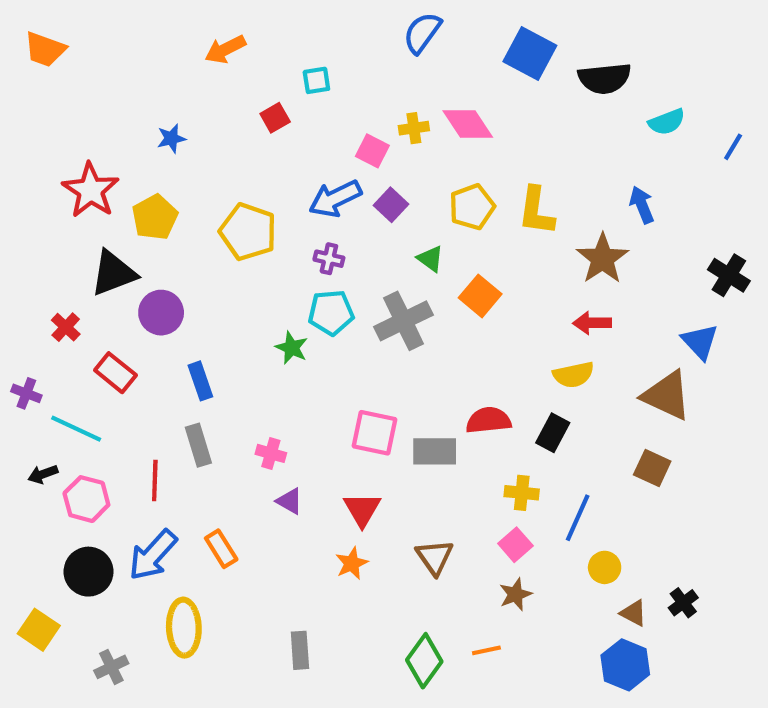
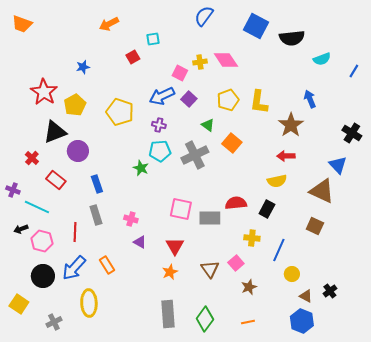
pink square: (515, 545) -> (236, 263), moved
gray rectangle: (300, 650) -> (168, 314), moved, size x1.5
orange line: (486, 650) -> (248, 322), moved

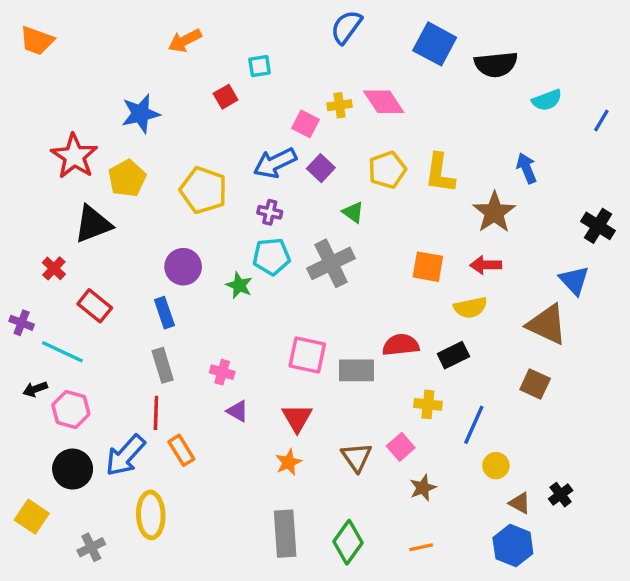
blue star: (83, 67) -> (141, 114), size x1.6
orange square: (232, 143) -> (428, 267), moved, turned -30
purple circle: (78, 151) -> (183, 267), moved
black rectangle: (267, 209) -> (453, 355), turned 36
red line: (75, 232) -> (156, 413), moved

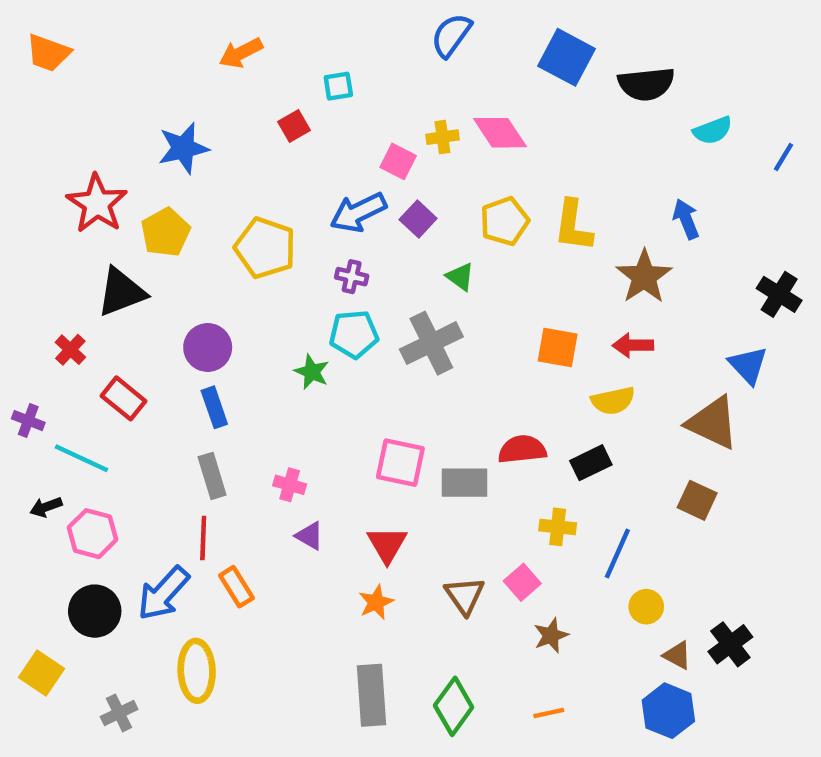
purple circle: (183, 267) -> (208, 347), moved
black cross: (561, 495) -> (730, 644), size x1.4

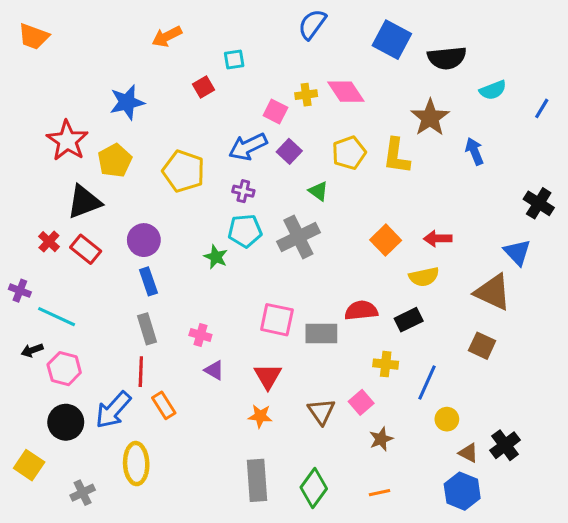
brown star: (644, 277) -> (430, 118), moved
orange square: (558, 347) -> (386, 240), turned 36
red rectangle: (123, 398) -> (86, 249), moved
orange star: (376, 602) -> (260, 416), turned 30

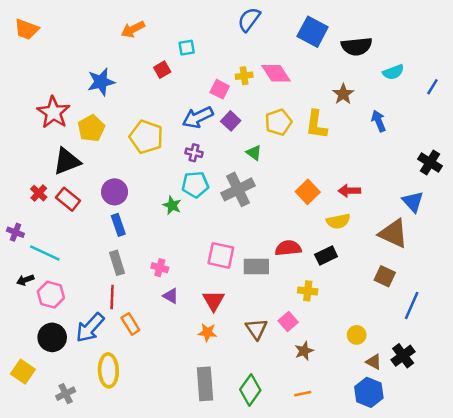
brown star: (430, 118) -> (343, 94), size x0.7
blue line: (427, 382) -> (412, 306), moved

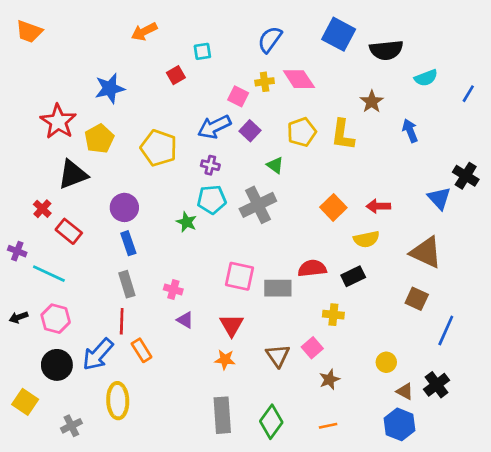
blue semicircle: (249, 19) -> (270, 39), moved
red rectangle: (68, 199) -> (69, 231), moved
blue triangle: (413, 202) -> (439, 198), moved
black arrow: (25, 280) -> (19, 317), moved

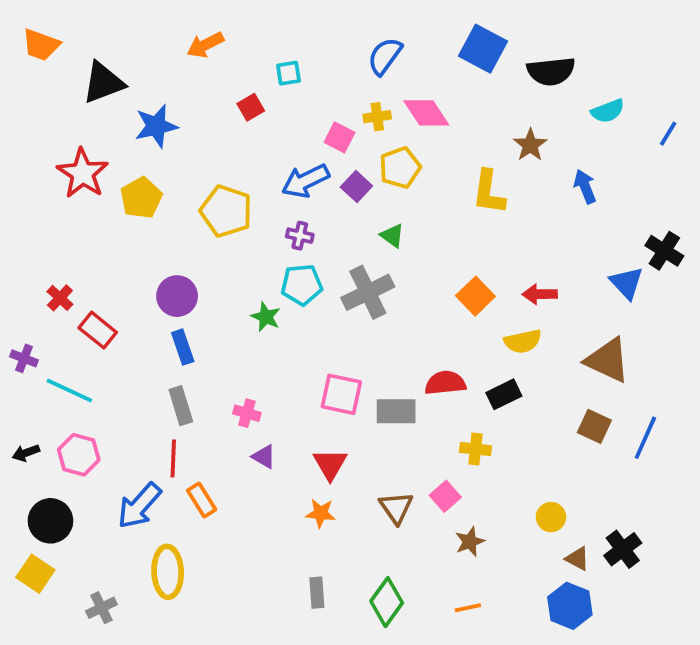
yellow pentagon: (302, 132) -> (400, 168), moved
black triangle: (73, 174) -> (103, 83), moved
blue line: (446, 331) -> (645, 438), moved
black circle: (57, 365) -> (50, 521), moved
gray rectangle: (222, 415) -> (317, 593), size x0.6

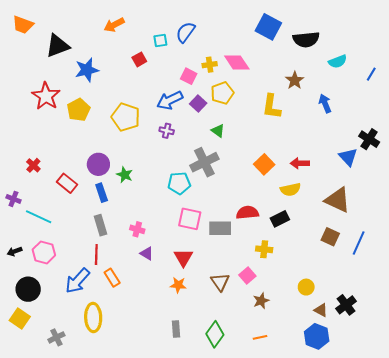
blue semicircle: (385, 56) -> (185, 32), moved
cyan pentagon: (302, 285) -> (179, 183), moved
green star: (266, 317) -> (125, 175), moved
red rectangle: (98, 330) -> (67, 183), moved

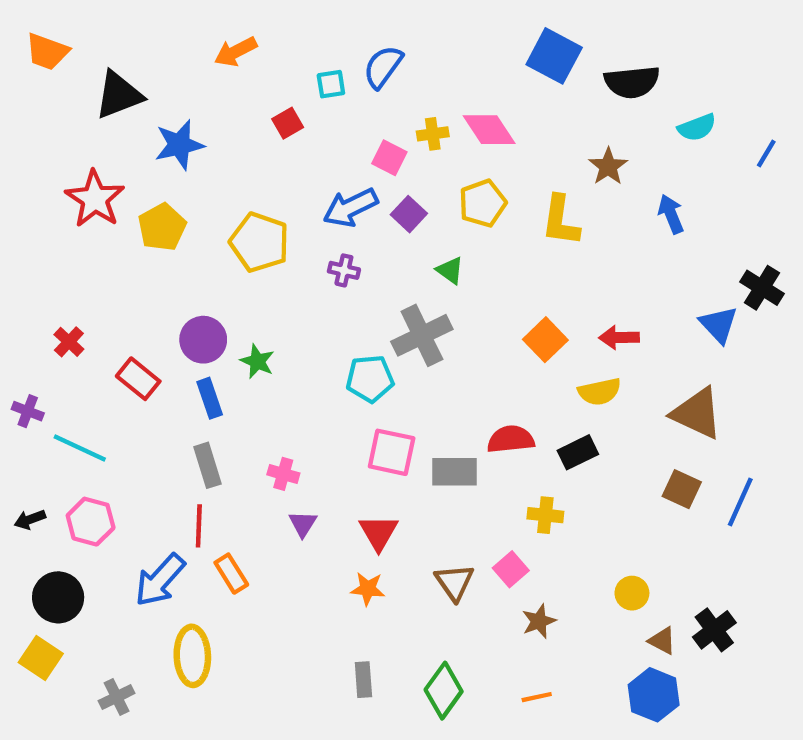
yellow pentagon: (222, 93) -> (483, 203), moved
purple triangle: (147, 253) -> (303, 524), turned 32

